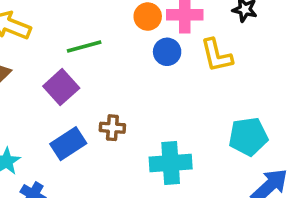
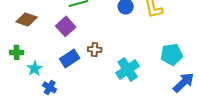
cyan cross: (171, 163) -> (128, 69), turned -30

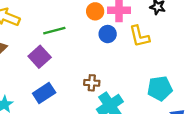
brown cross: (95, 49) -> (92, 83), moved

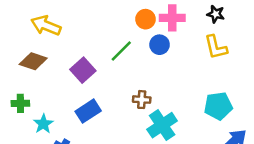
green line: (54, 31) -> (121, 51), moved, turned -30
yellow L-shape: (139, 36) -> (216, 47), moved

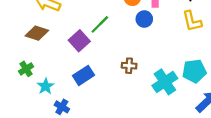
green line: (121, 51) -> (100, 24), moved
green cross: (20, 103) -> (26, 69), turned -32
cyan cross: (162, 125) -> (165, 82), moved

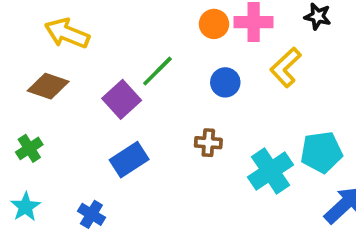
blue circle: (144, 19) -> (225, 82), moved
yellow L-shape: (192, 21) -> (286, 67), moved, turned 60
cyan star: (46, 86) -> (26, 207), moved

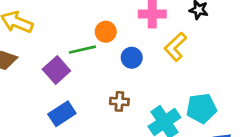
orange circle: (214, 24) -> (106, 32), moved
green line: (157, 71) -> (82, 50), turned 32

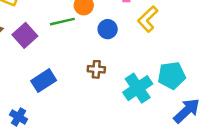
purple square: (56, 70) -> (25, 35), moved

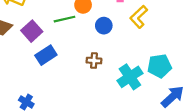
blue rectangle: (44, 81) -> (46, 55), moved

